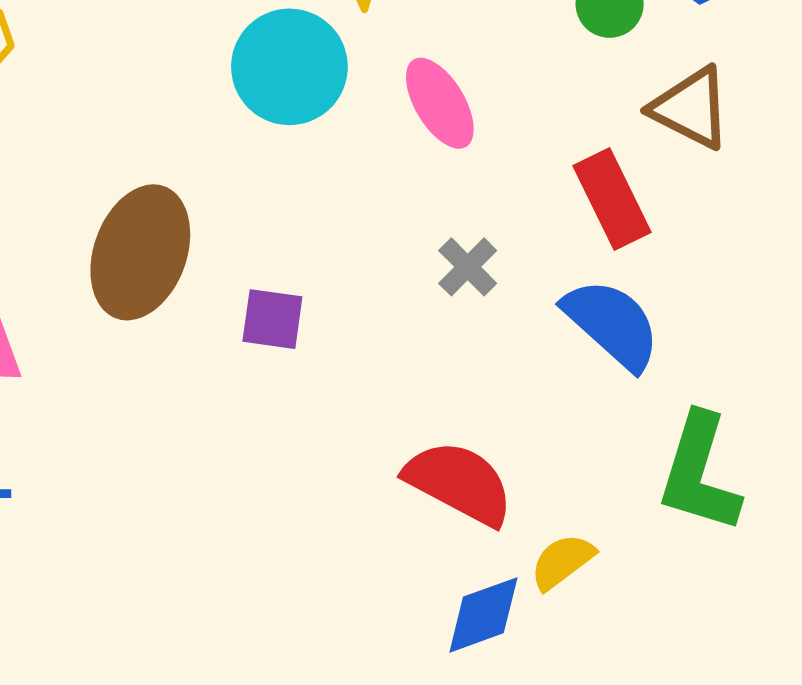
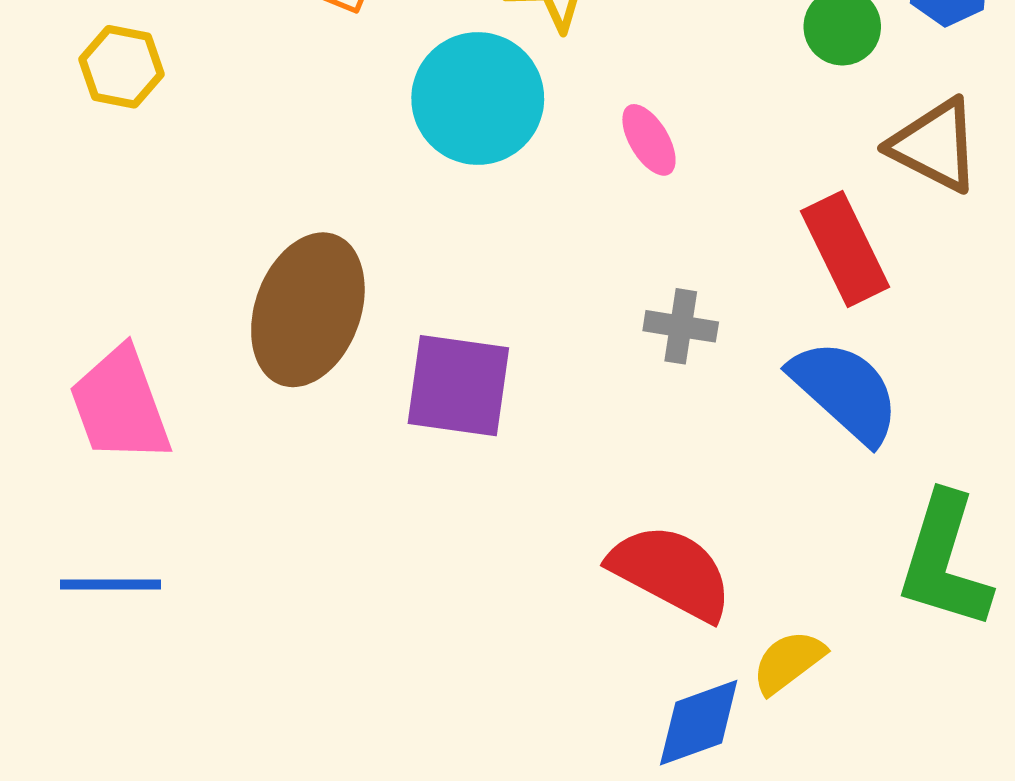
pink ellipse: (440, 103) -> (649, 140), size x0.7
gray cross: (468, 267) -> (681, 326), turned -36
purple square: (272, 319) -> (458, 386), size x1.5

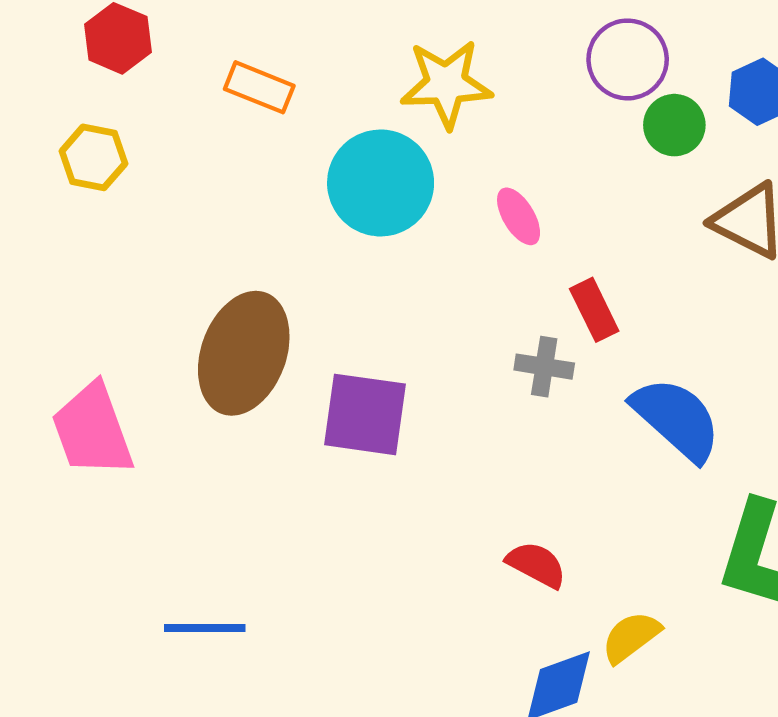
red rectangle: (845, 249) -> (594, 310), moved, size x0.7
red semicircle: (671, 572) -> (536, 565), size x0.6
blue line: (110, 585) -> (205, 628), moved

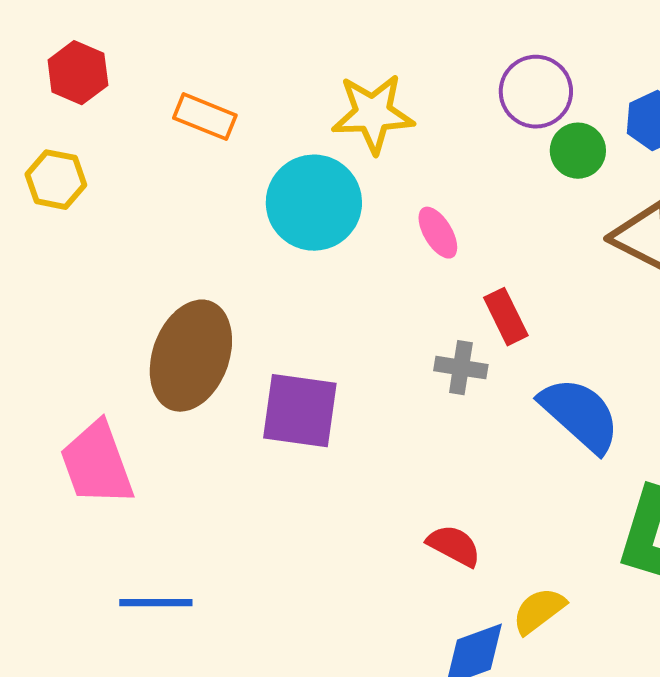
pink trapezoid: (92, 430) -> (97, 464), moved

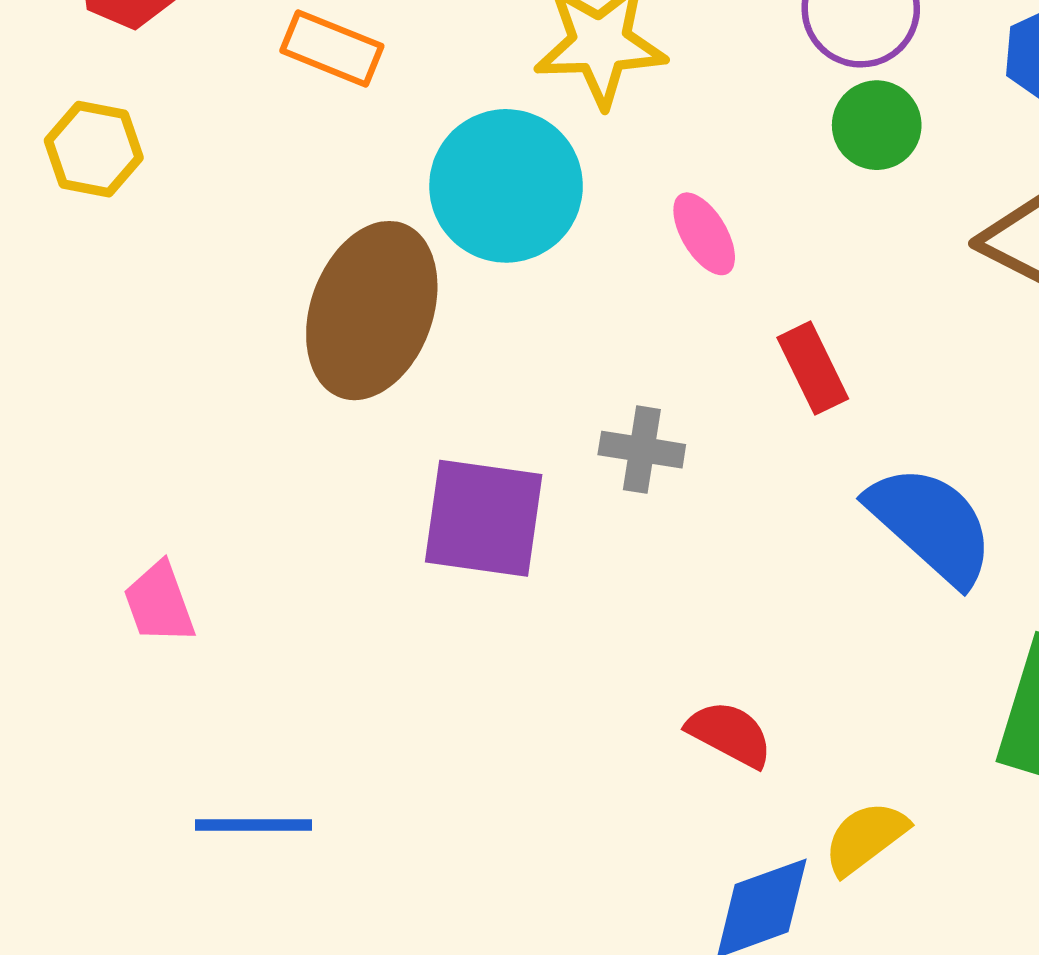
green circle: (578, 151) -> (877, 125), moved
brown ellipse: (191, 356) -> (372, 311), moved
gray cross: (461, 368) -> (642, 450), moved
pink trapezoid: (97, 464) -> (159, 603), size x0.6

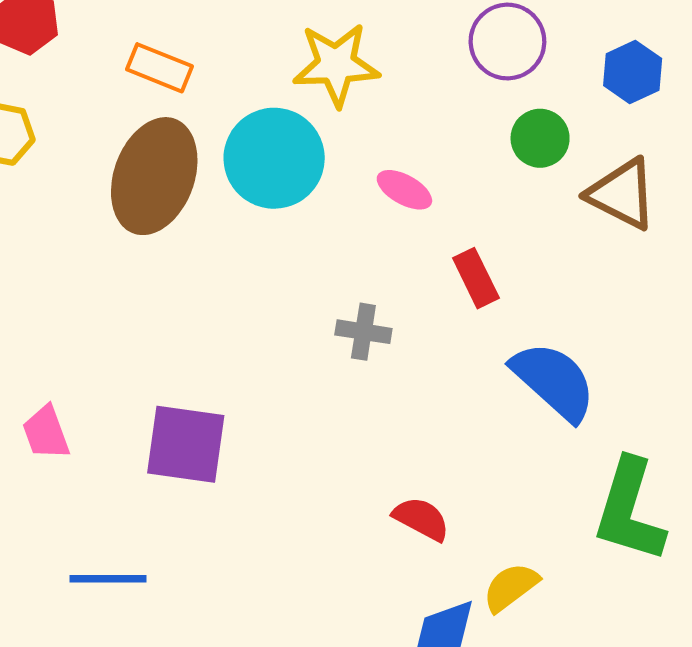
green circle: (877, 125) -> (540, 138), moved
pink ellipse: (704, 234) -> (404, 190), turned -30
brown ellipse: (372, 311) -> (154, 176), moved
purple square: (484, 518) -> (186, 444), moved

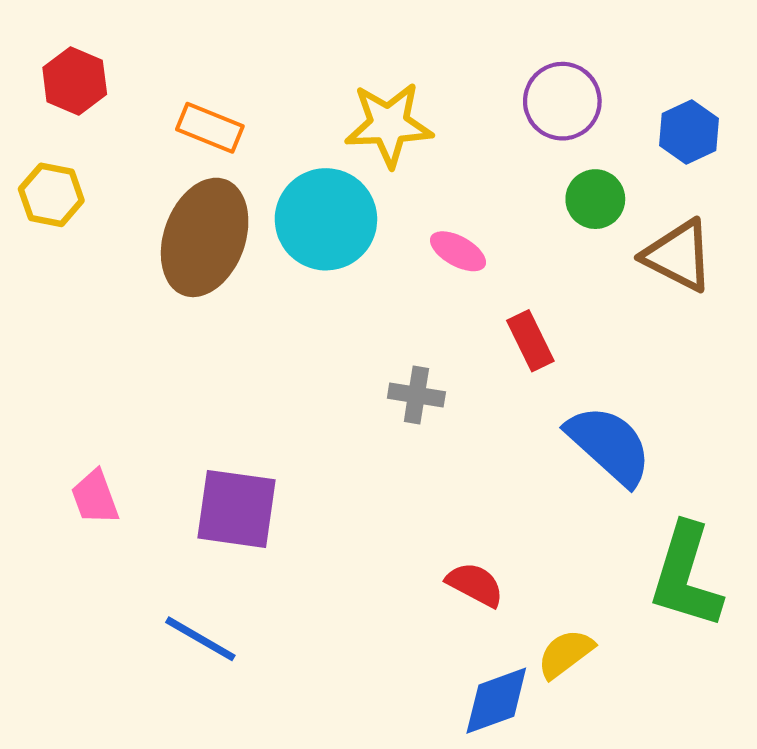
blue line: (108, 579) -> (200, 639), moved, turned 30

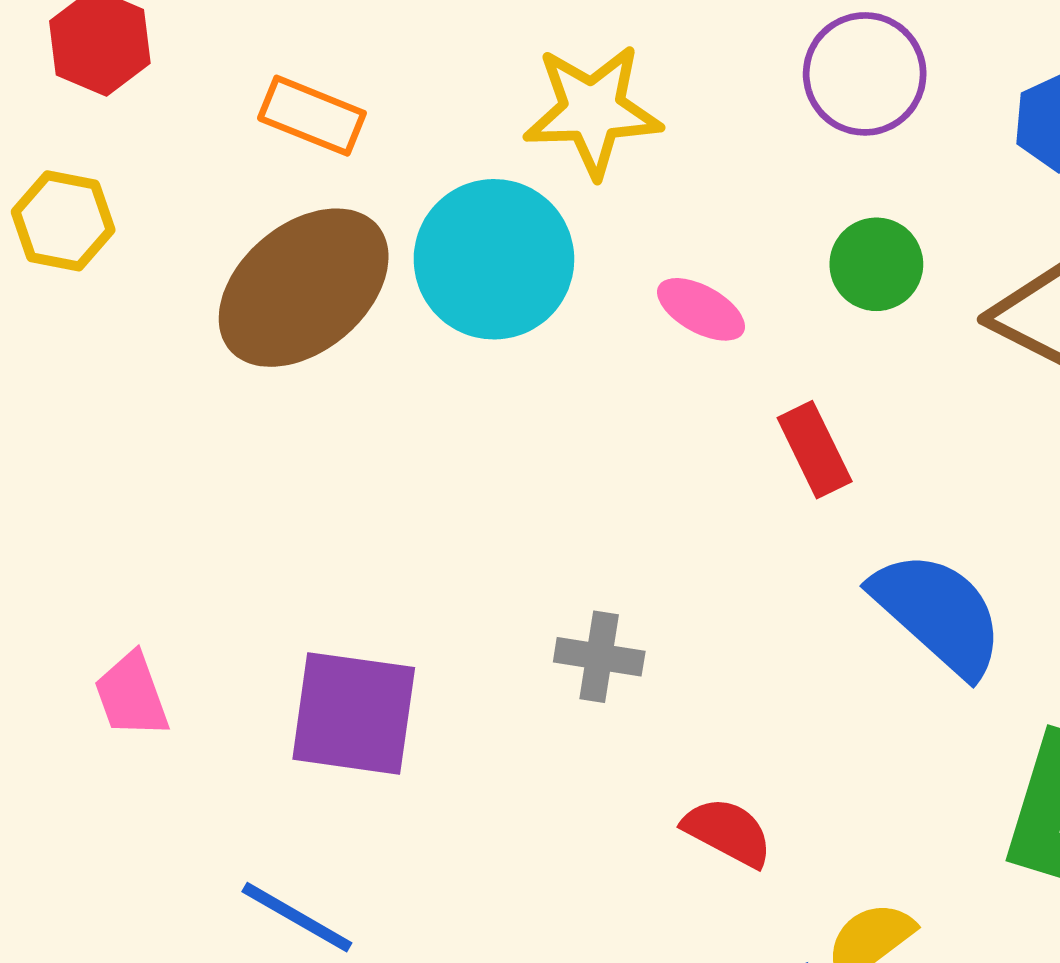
green circle: (595, 199) -> (876, 264), moved
brown ellipse: (205, 237) -> (304, 288), turned 30
gray cross: (416, 395) -> (599, 657), moved

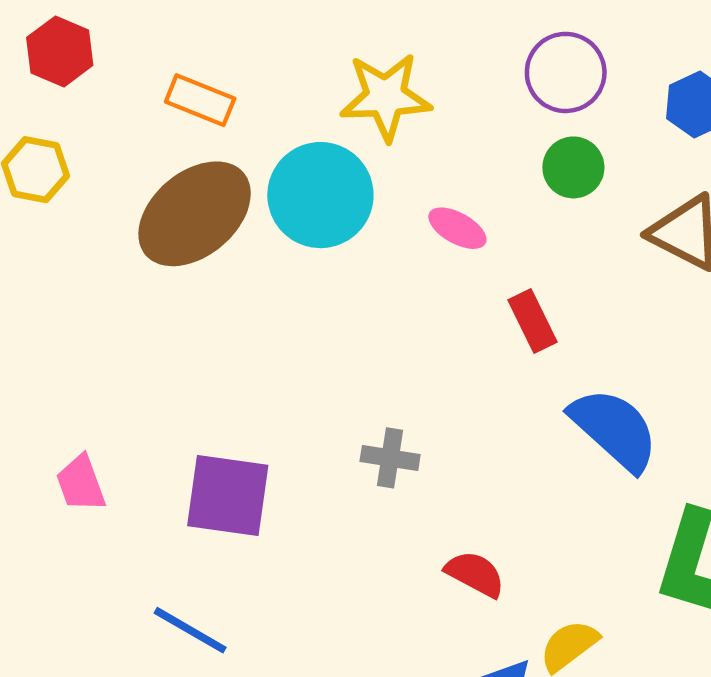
green circle: (876, 264) -> (573, 167), moved

